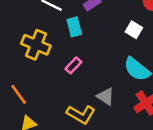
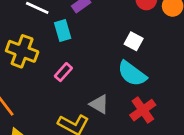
white square: (134, 30) -> (134, 41), moved

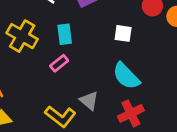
cyan rectangle: (63, 31) -> (65, 34), moved
white square: (134, 41) -> (123, 33), moved, turned -30

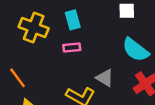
pink rectangle: (59, 63) -> (72, 47), turned 42

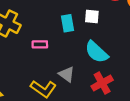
cyan rectangle: (73, 20) -> (68, 23), moved

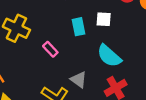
pink rectangle: (40, 44) -> (50, 49), turned 48

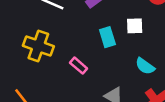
cyan semicircle: (109, 56) -> (145, 66), size x0.7

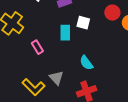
white square: (135, 26) -> (83, 23), moved

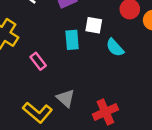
cyan semicircle: (86, 63) -> (115, 47), moved

